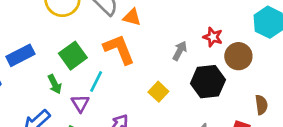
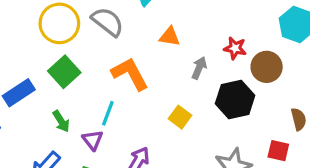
orange triangle: (132, 17) -> (170, 37), moved
green square: (73, 56) -> (64, 72), moved

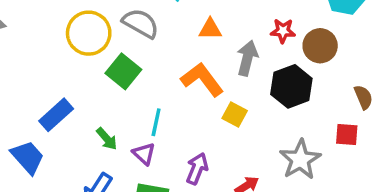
gray arrow: (199, 68) -> (247, 58), size x1.4
green square: (64, 72) -> (123, 71), moved
orange L-shape: (130, 74) -> (202, 79), moved

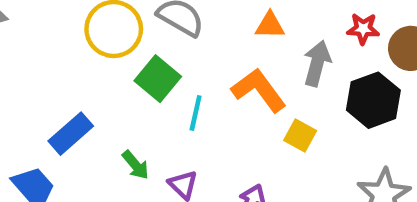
cyan line: (156, 122) -> (196, 113), moved

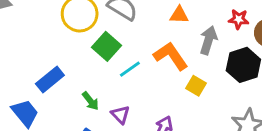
cyan line: (196, 113) -> (130, 69), turned 40

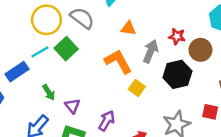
cyan line: (130, 69) -> (40, 52), moved

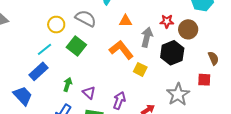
yellow circle: (46, 20) -> (56, 25), size x0.7
cyan line: (40, 52) -> (45, 49), moved
green arrow: (49, 92) -> (68, 85), turned -120

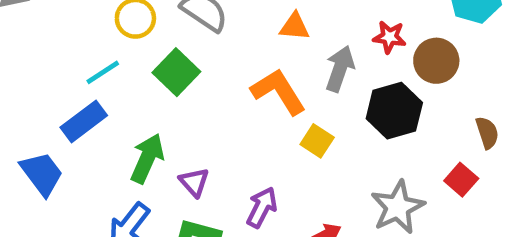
red square: (204, 80) -> (461, 180), turned 32
green arrow: (68, 85) -> (147, 158), size x1.5

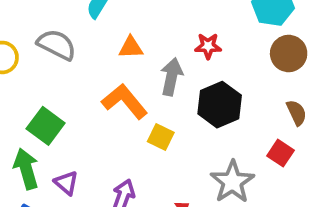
brown circle: (436, 61) -> (289, 53), moved
green square: (176, 72) -> (46, 126), moved
green arrow: (147, 158) -> (26, 169), turned -33

